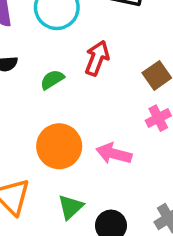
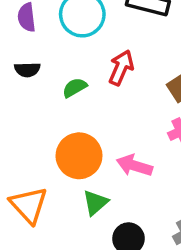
green triangle: (71, 207) -> (95, 203), moved

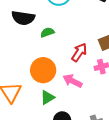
red arrow: (121, 68) -> (79, 52), moved
black semicircle: (27, 70) -> (23, 18), size x1.6

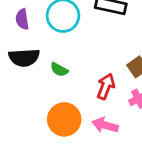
green semicircle: (47, 32) -> (59, 70), turned -120

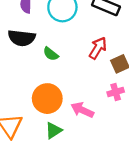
red arrow: (106, 86) -> (98, 48), moved

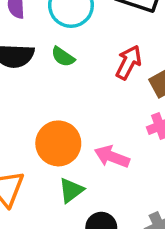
green semicircle: (51, 54) -> (63, 57), moved

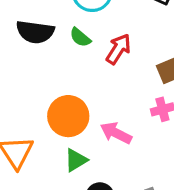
red arrow: (128, 62) -> (118, 49), moved

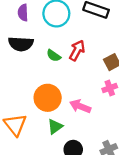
green semicircle: (80, 37) -> (54, 56), moved

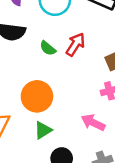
pink arrow: (80, 106) -> (93, 122), moved

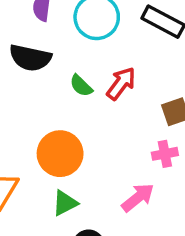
pink arrow: (93, 122) -> (138, 198), turned 110

